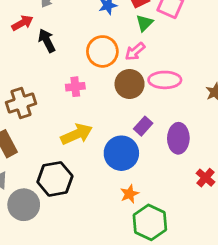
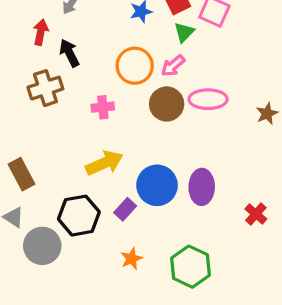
red arrow: (22, 23) -> (41, 32), turned -50
brown cross: (21, 103) -> (45, 88), moved
purple rectangle: (143, 126) -> (125, 209), moved
purple ellipse: (178, 138) -> (202, 187), moved
orange star: (130, 194) -> (132, 259), moved

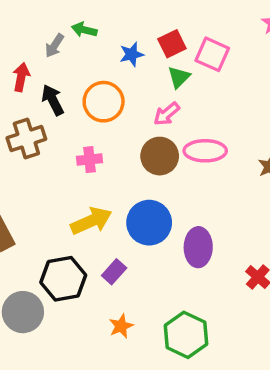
orange circle: (135, 66) -> (104, 102), moved
blue circle: (157, 185) -> (149, 223), moved

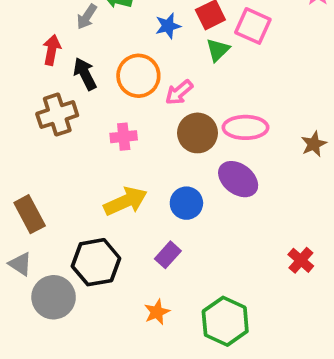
pink arrow: (167, 114) -> (179, 92), moved
blue circle: (149, 223) -> (186, 203), size x0.7
purple ellipse: (198, 247) -> (238, 179), moved, turned -54
purple rectangle: (114, 272) -> (168, 255), moved

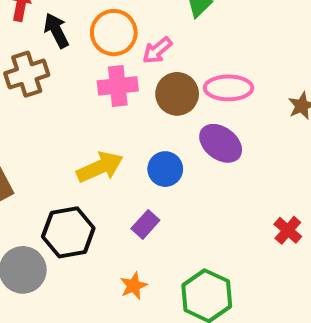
pink cross: (124, 137) -> (118, 86), moved, size x1.4

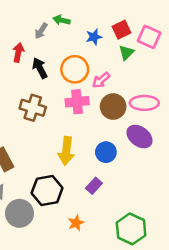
brown cross: (27, 74) -> (33, 108), moved, turned 35
yellow arrow: (100, 167) -> (66, 151), turned 120
orange star: (134, 286) -> (76, 223), moved

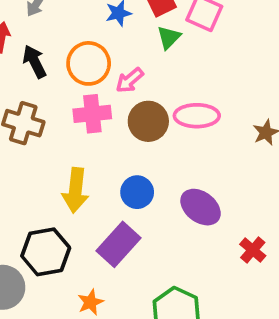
purple ellipse: (140, 137) -> (201, 207), moved
purple rectangle: (94, 186) -> (118, 244), size x1.6

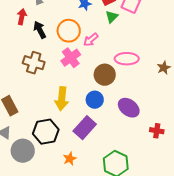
pink cross: (92, 114) -> (71, 58), turned -30
brown circle: (148, 121) -> (105, 75), moved
red cross: (253, 250) -> (157, 131), turned -32

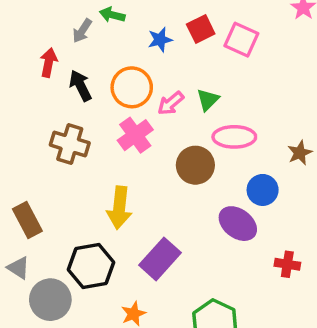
green triangle: (112, 17) -> (208, 100), moved
blue circle: (95, 100) -> (263, 190), moved

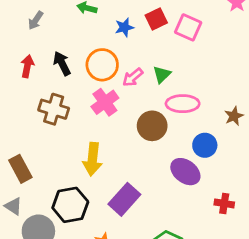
gray arrow: (82, 31) -> (36, 20), moved
red arrow: (49, 63) -> (27, 66), moved

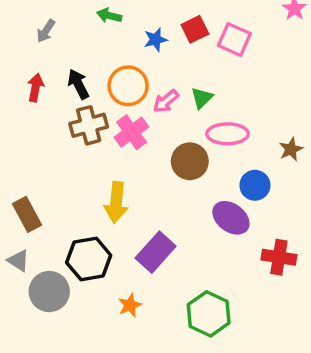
brown cross: (54, 109) -> (89, 125), moved, turned -32
red cross: (224, 203) -> (279, 257), size x1.4

